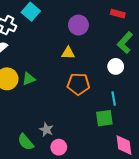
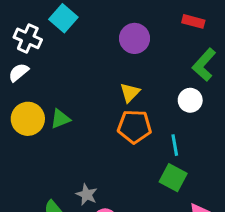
yellow triangle: (68, 53) -> (130, 93), moved, turned -48
cyan line: (114, 99) -> (175, 145), moved
green square: (104, 118) -> (173, 178), turned 36

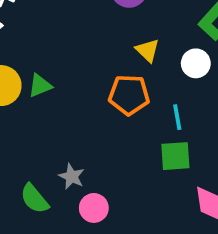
yellow triangle: (130, 93) -> (148, 50), moved, turned -30
green square: (173, 178) -> (175, 156), turned -32

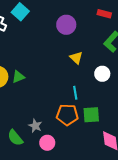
white circle: (196, 63) -> (102, 74), moved
orange pentagon: (129, 95) -> (67, 115), moved
cyan line: (177, 117) -> (75, 93), moved

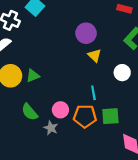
purple circle: (66, 25) -> (86, 33), moved
green semicircle: (15, 138) -> (30, 112), moved
pink circle: (47, 143) -> (60, 110), moved

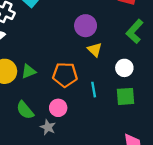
orange pentagon: (85, 116) -> (65, 75), moved
green square: (110, 116) -> (126, 96), moved

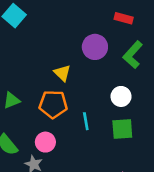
purple circle: (86, 26) -> (95, 47), moved
yellow triangle: (95, 50) -> (62, 73), moved

